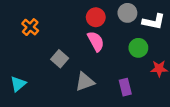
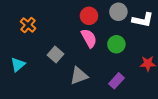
green circle: (138, 48) -> (116, 44), moved
cyan triangle: (18, 84) -> (18, 65), moved
purple rectangle: (125, 87) -> (116, 81), turned 56

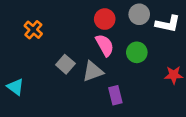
cyan triangle: (18, 65) -> (15, 87), moved, turned -42
gray triangle: (79, 76) -> (93, 71), moved
purple rectangle: (116, 81) -> (115, 95), moved, turned -56

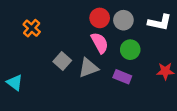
gray circle: (139, 14) -> (123, 20), moved
purple rectangle: (115, 95) -> (122, 77), moved, turned -54

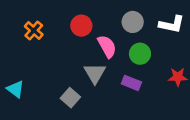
red circle: (100, 18) -> (81, 26), moved
gray square: (62, 61) -> (70, 98), moved
gray triangle: (88, 68) -> (95, 73), turned -40

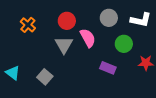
green circle: (140, 54) -> (124, 44), moved
gray triangle: (95, 73) -> (64, 45), moved
gray square: (70, 98) -> (45, 77), moved

